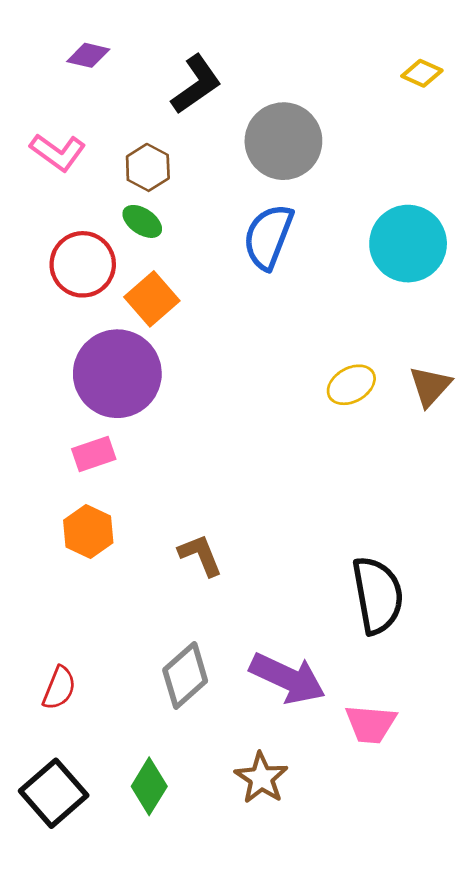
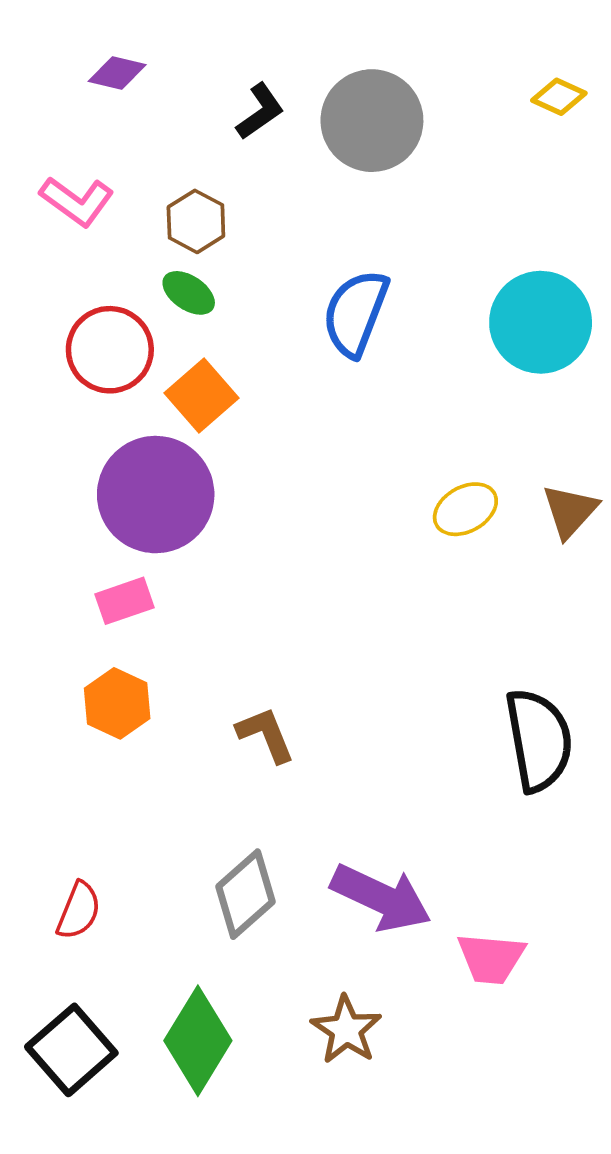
black L-shape: (196, 84) -> (260, 111), size x0.7
gray circle: (283, 141) -> (372, 121), moved
black semicircle: (378, 595) -> (539, 740), moved
green diamond: (149, 786) -> (198, 1041), size x1.4

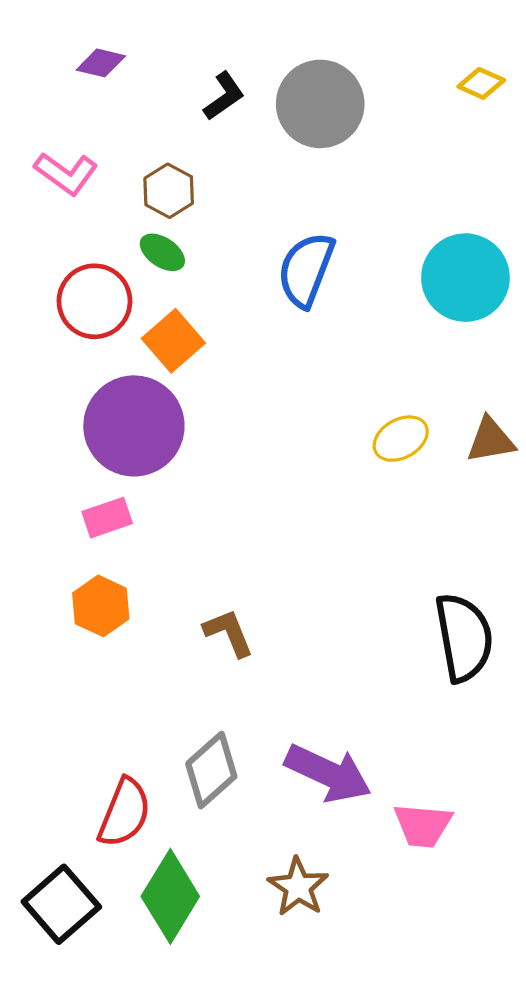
brown triangle: (570, 511) -> (491, 440), turned 38
red semicircle: (79, 911) -> (124, 813), moved, size x1.4

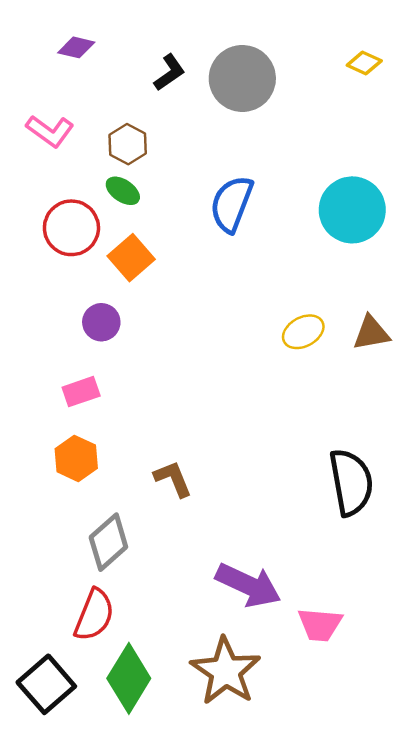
purple circle: (134, 426) -> (101, 322), size x0.5
gray diamond: (211, 770) -> (108, 542), moved
brown star: (298, 887) -> (226, 671), size x1.5

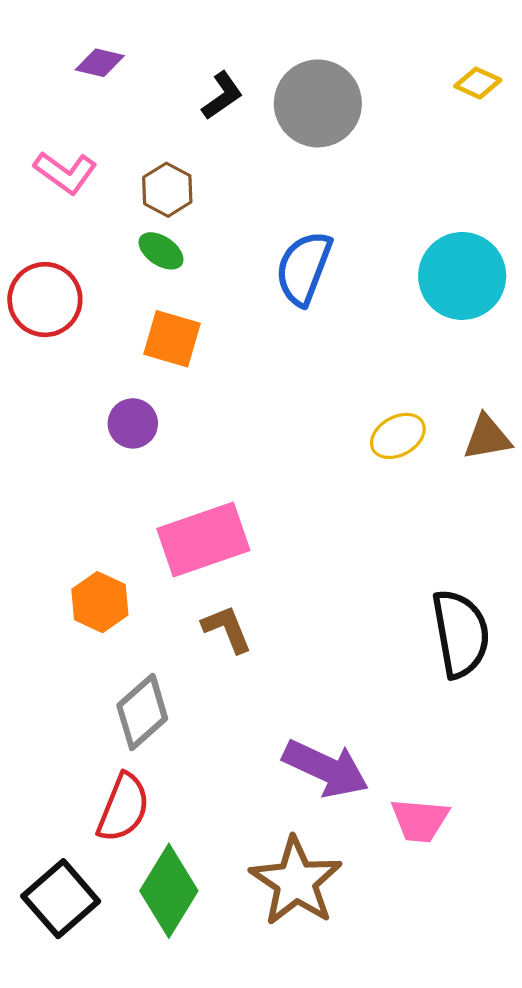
red circle: (71, 228) -> (45, 300), moved
orange square: (131, 258) -> (172, 339), turned -33
pink rectangle: (81, 392) -> (203, 539), moved, size x1.8

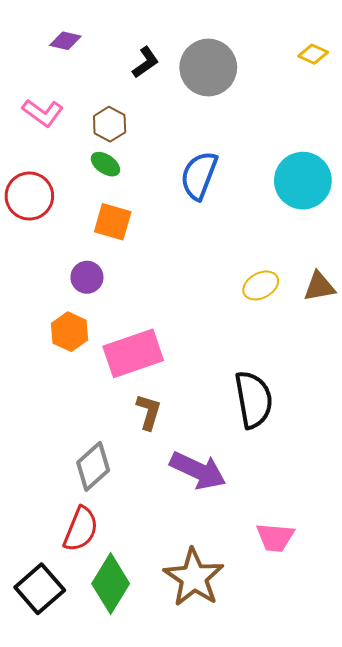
orange hexagon: (100, 602) -> (69, 332), moved
brown L-shape: (227, 629) -> (149, 412), turned 39
black semicircle: (461, 634) -> (254, 400), moved
purple arrow: (326, 768) -> (198, 471), moved

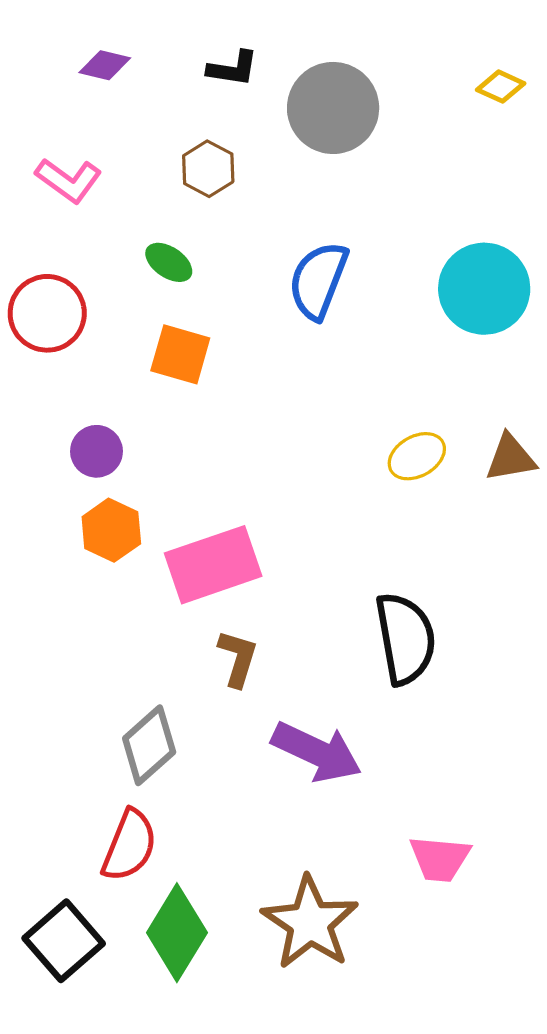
black L-shape: (146, 62) -> (233, 69), moved, turned 44
brown hexagon: (110, 124) -> (208, 169), moved
purple circle: (87, 277) -> (96, 451), moved

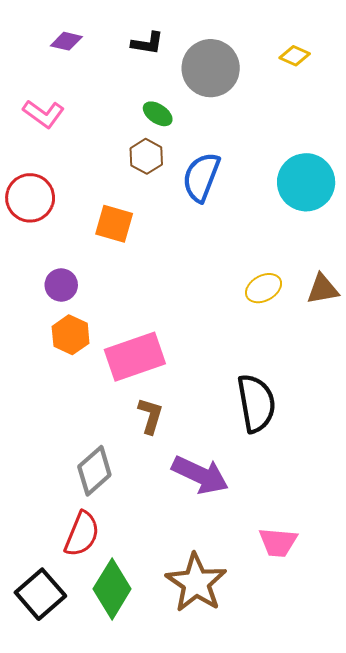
yellow diamond: (501, 87) -> (295, 56), moved
brown hexagon: (208, 169) -> (146, 156), moved
green ellipse: (169, 262) -> (158, 114), moved

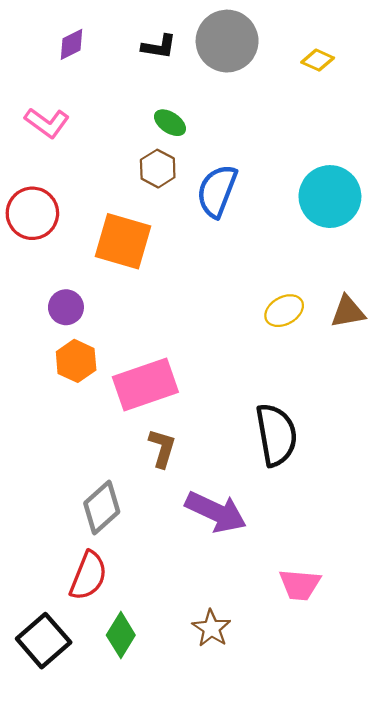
purple diamond: (66, 41) -> (72, 44), turned -40
gray circle: (211, 68) -> (227, 41), moved
orange square: (114, 224) -> (123, 241), size x1.4
brown star: (196, 583) -> (211, 628), size x0.6
green diamond: (112, 589) -> (121, 635), size x0.7

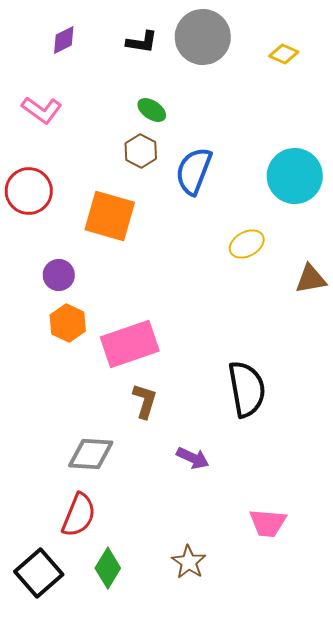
yellow ellipse: (284, 311) -> (247, 244), moved
gray diamond: (102, 507) -> (91, 454), turned 45
purple arrow: (216, 512) -> (193, 458), size x0.6

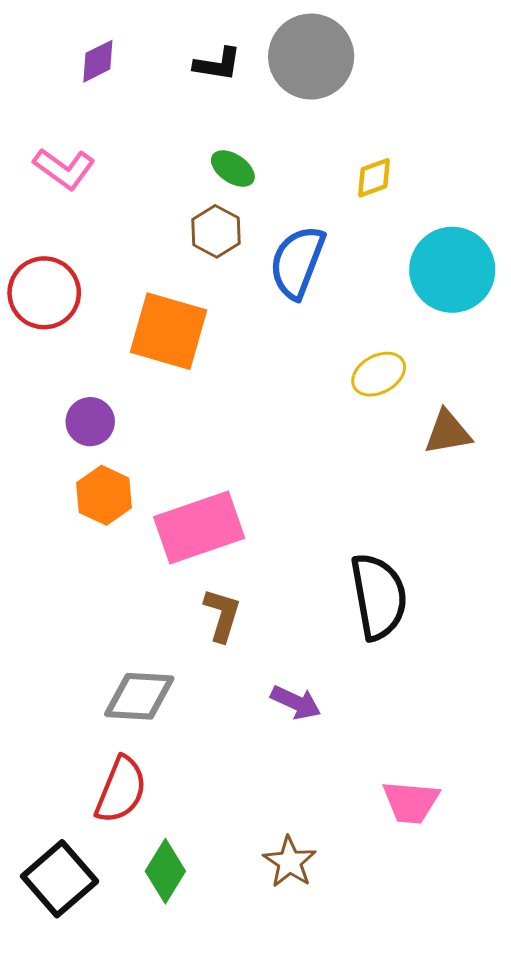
yellow diamond: (284, 54) -> (374, 178), moved, turned -44
brown triangle: (311, 279) -> (448, 432), moved

